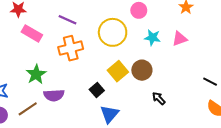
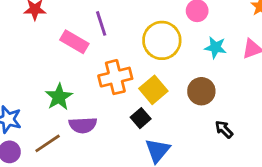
purple line: (68, 20) -> (101, 23), turned 48
pink rectangle: (32, 33) -> (74, 42), moved
orange cross: (71, 48) -> (115, 77), moved
yellow square: (118, 71) -> (153, 90), moved

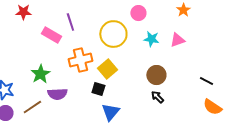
brown circle: (201, 91) -> (156, 75), moved
black square: (141, 118) -> (98, 89), turned -32

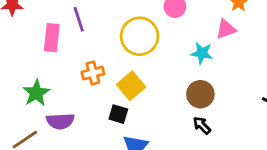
pink rectangle: (51, 35) -> (52, 38), turned 66
cyan star: (151, 39) -> (202, 53), moved
pink triangle: (177, 40) -> (226, 29), moved
orange cross: (80, 60) -> (93, 73), size x0.7

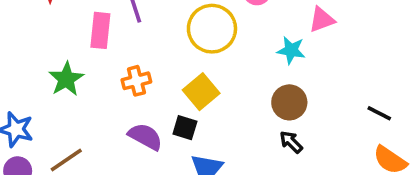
orange cross: (93, 73) -> (136, 81), moved
green star: (36, 93) -> (66, 79), moved
purple semicircle: (60, 121) -> (145, 137), moved, turned -148

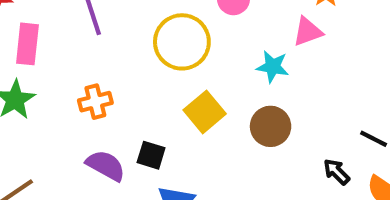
pink rectangle: (100, 30) -> (27, 44), moved
yellow square: (201, 92) -> (205, 112), moved
black arrow: (291, 142) -> (336, 172), moved

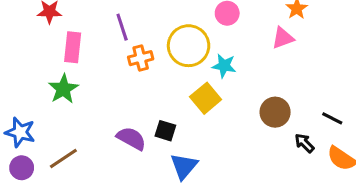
cyan star: (273, 67) -> (224, 66), moved
orange cross: (95, 102) -> (141, 58), moved
brown circle: (271, 126) -> (275, 112), moved

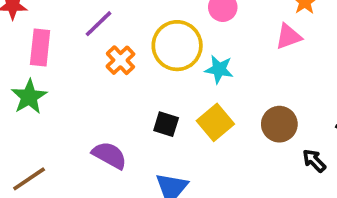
purple line: (122, 27) -> (99, 24), turned 64
orange cross: (141, 58) -> (120, 60), turned -30
yellow square: (206, 98) -> (215, 122), moved
black square: (165, 131) -> (166, 124), moved

